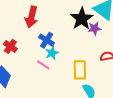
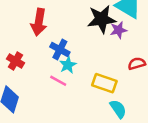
black star: (82, 19) -> (102, 19), turned 30
yellow rectangle: (80, 70) -> (104, 83), turned -66

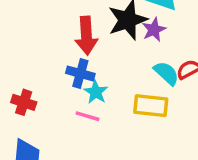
red arrow: (39, 22) -> (86, 36), moved
cyan semicircle: (118, 109) -> (166, 73), moved

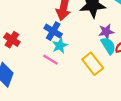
purple star: (154, 30) -> (106, 32), moved
yellow rectangle: (151, 106) -> (93, 64), turned 30

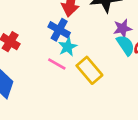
yellow rectangle: (93, 64) -> (89, 70), moved

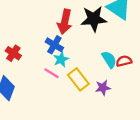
purple star: (123, 28) -> (103, 88), moved

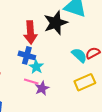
yellow rectangle: (78, 79) -> (85, 82), moved, turned -60
purple star: (103, 88) -> (42, 88), moved

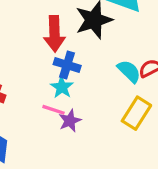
blue cross: (27, 55) -> (67, 65), moved
yellow rectangle: (85, 82) -> (136, 113), turned -36

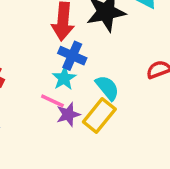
cyan semicircle: (129, 71) -> (107, 88), moved
yellow rectangle: (136, 113) -> (99, 115), moved

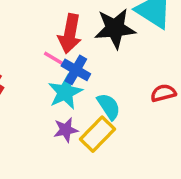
cyan star: (64, 78) -> (65, 92), size x1.4
pink line: (52, 101) -> (55, 59), moved

